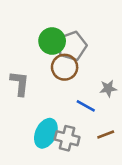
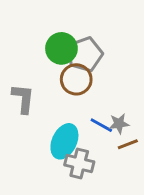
gray star: (108, 88) -> (119, 124), moved
cyan ellipse: (46, 133) -> (64, 141), moved
brown line: (106, 134) -> (128, 144), moved

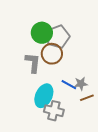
gray L-shape: (23, 99) -> (33, 63), moved

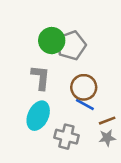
brown circle: (52, 54) -> (84, 87), moved
gray star: (81, 84) -> (107, 138), moved
cyan ellipse: (44, 96) -> (38, 116), moved

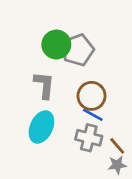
brown line: (107, 121) -> (117, 146), moved, turned 70
gray cross: (66, 137) -> (89, 138), moved
gray star: (107, 138) -> (117, 165), moved

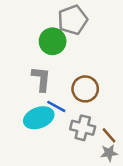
gray pentagon: (78, 50) -> (73, 20), moved
blue line: (93, 115) -> (56, 106), moved
cyan ellipse: (41, 127) -> (39, 118), turned 44

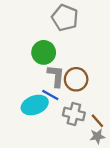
gray pentagon: (73, 20) -> (65, 18), turned -30
green circle: (53, 41) -> (44, 52), moved
gray L-shape: (41, 79) -> (56, 76), moved

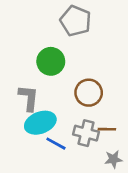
gray L-shape: (56, 76) -> (29, 98), moved
blue line: (50, 95) -> (56, 144), moved
brown line: (97, 121) -> (107, 129), moved, turned -48

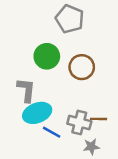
brown circle: (89, 93) -> (82, 67), moved
gray star: (113, 159) -> (91, 147), moved

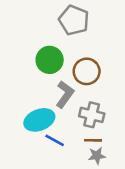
gray L-shape: (26, 90) -> (65, 94), moved, turned 30
brown line: (99, 119) -> (93, 140), moved
gray cross: (79, 123) -> (92, 115), moved

